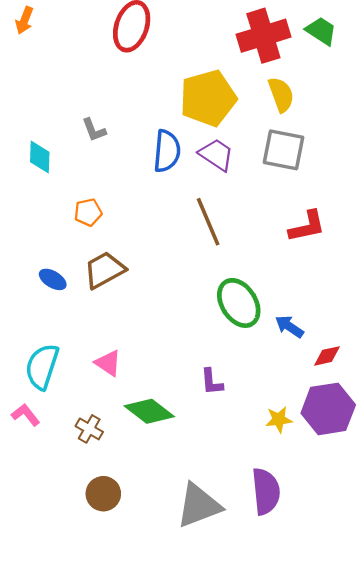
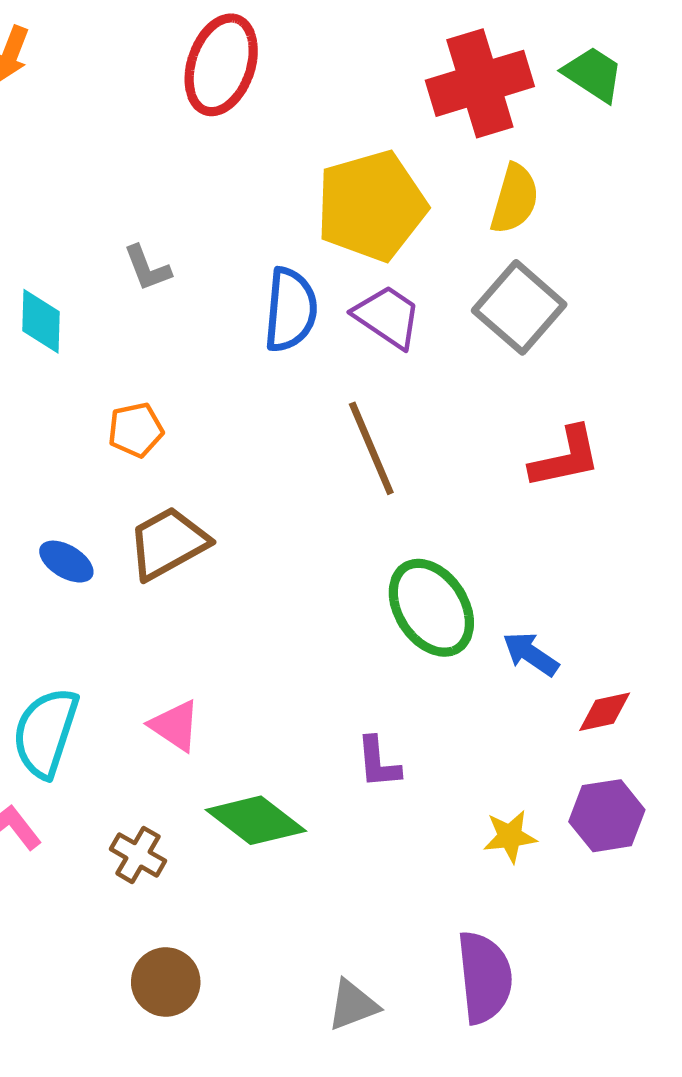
yellow semicircle: (281, 95) -> (515, 199), turned 36
gray square: (283, 150) -> (519, 307), turned 30
purple hexagon: (328, 409) -> (607, 816), size x0.7
gray triangle: (199, 505) -> (353, 1005), size x0.6

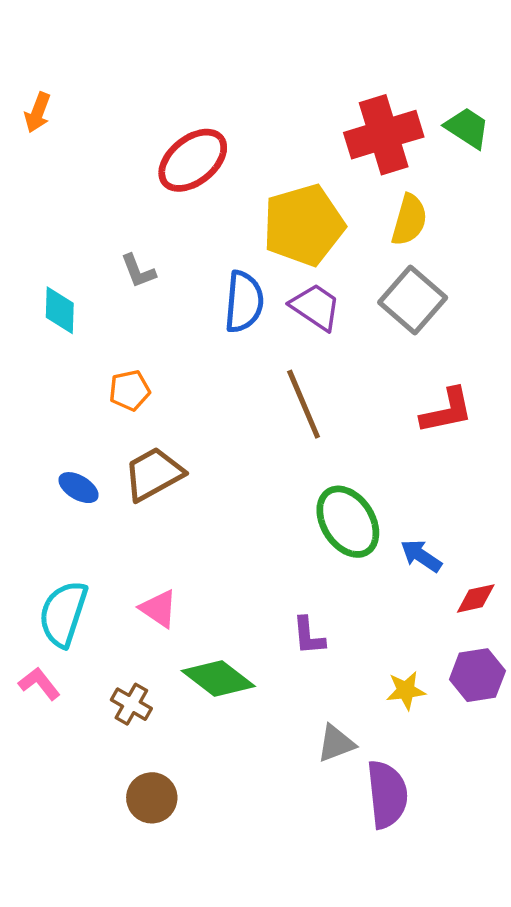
red ellipse: (221, 65) -> (193, 160), moved, turned 32
gray triangle: (353, 1005) -> (336, 743), moved

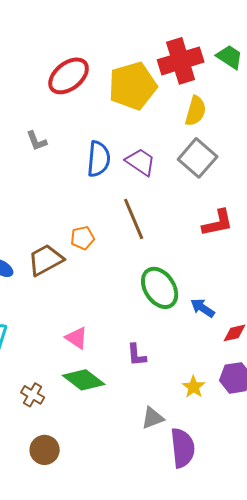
yellow pentagon: (304, 225) -> (133, 86), moved
orange pentagon: (130, 390) -> (83, 238), moved
pink triangle: (159, 609) -> (77, 338), moved
yellow star: (406, 690) -> (194, 387), turned -30

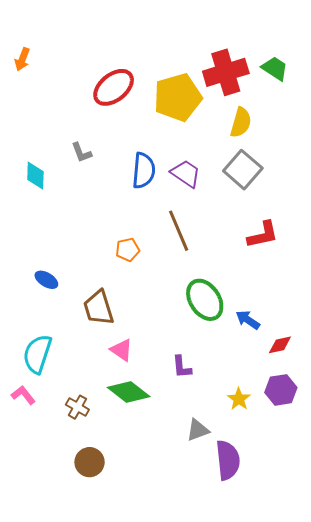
brown trapezoid: (46, 260) -> (99, 308), moved, turned -78

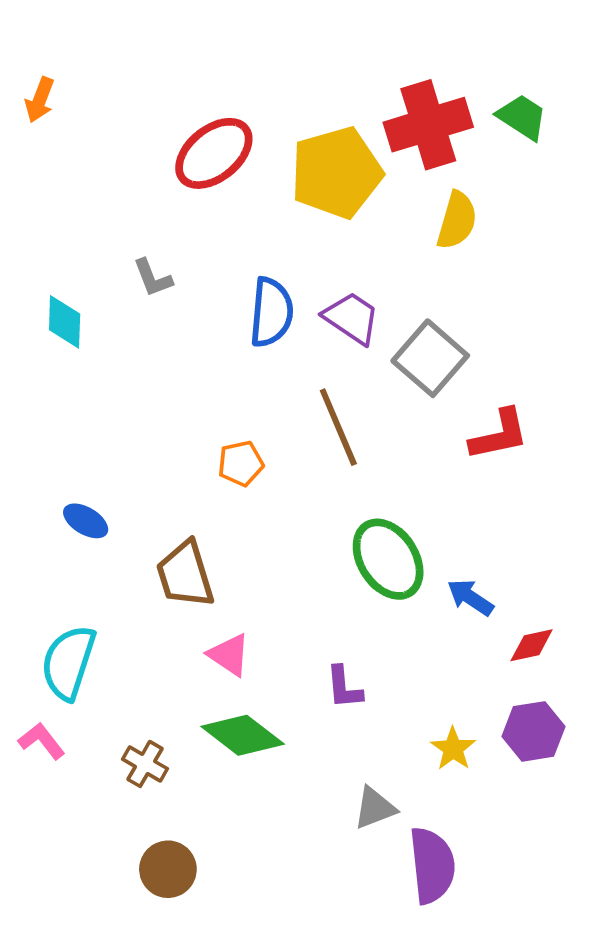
gray square: (243, 170) -> (430, 358), moved

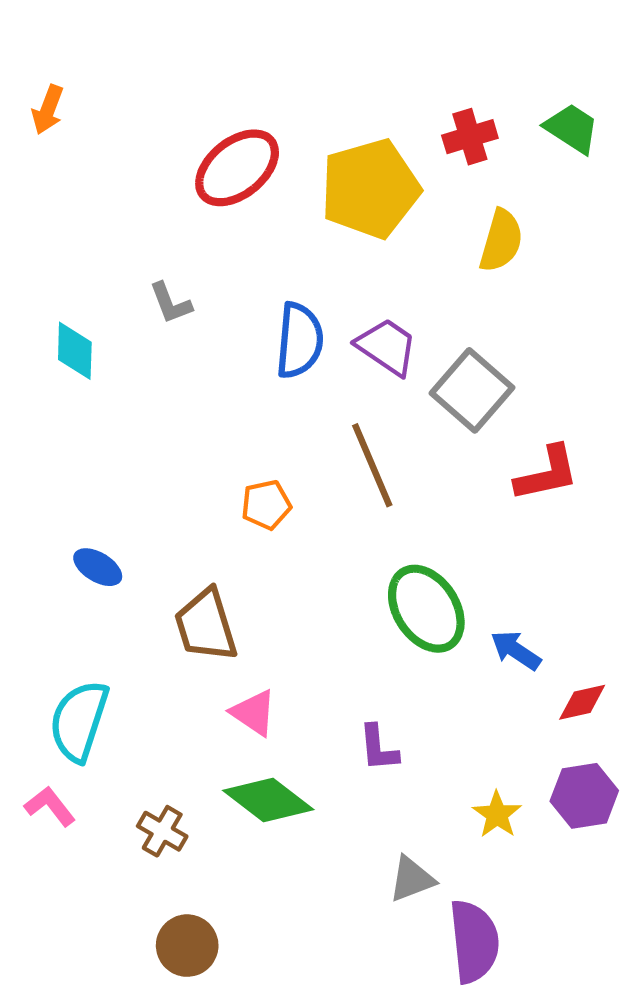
red cross: (428, 125) -> (470, 137), size x0.6

